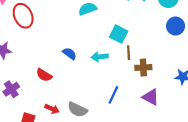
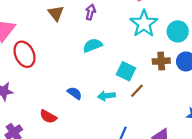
brown line: (129, 53) -> (137, 91), turned 48
brown cross: (143, 67) -> (161, 61), moved

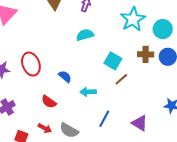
red ellipse: (24, 54) -> (31, 64), moved
cyan arrow: (106, 96) -> (88, 92), moved
red semicircle: (48, 117) -> (49, 102), moved

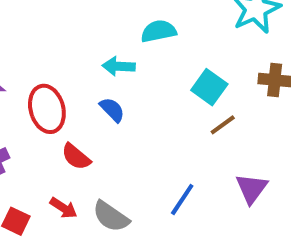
red ellipse: (31, 64) -> (47, 109), moved
cyan arrow: (88, 92) -> (119, 66), moved
purple triangle: (140, 123) -> (252, 188), moved, turned 30

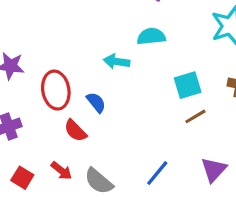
cyan square: (209, 87) -> (188, 85), turned 32
blue semicircle: (112, 110) -> (96, 102), moved

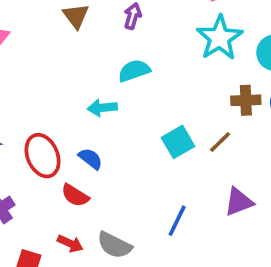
cyan square: (188, 85) -> (178, 142), moved
brown line: (195, 116) -> (220, 142), moved
purple triangle: (214, 170) -> (239, 202), turned 40

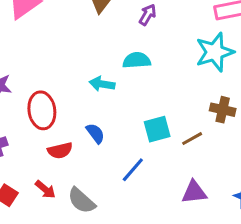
blue semicircle: (90, 159) -> (95, 133), moved
red semicircle: (75, 195) -> (60, 151), turned -60
blue line: (177, 221) -> (133, 170), moved

